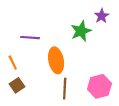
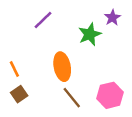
purple line: (30, 38) -> (43, 20), moved, turned -48
brown line: (65, 89) -> (72, 98), turned -42

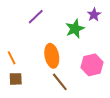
brown square: (19, 94) -> (16, 79), turned 32
pink hexagon: (110, 95) -> (92, 65), moved

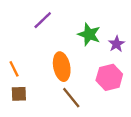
purple star: (94, 15) -> (116, 44), moved
green star: (75, 29) -> (89, 34), turned -30

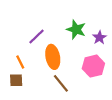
purple line: (43, 20) -> (37, 37), moved
orange line: (14, 69) -> (20, 62), moved

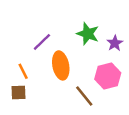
brown line: (61, 83) -> (84, 96), moved

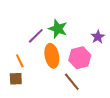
green star: (88, 34) -> (58, 29), moved
pink hexagon: (108, 76) -> (80, 58), moved

